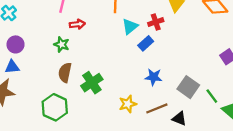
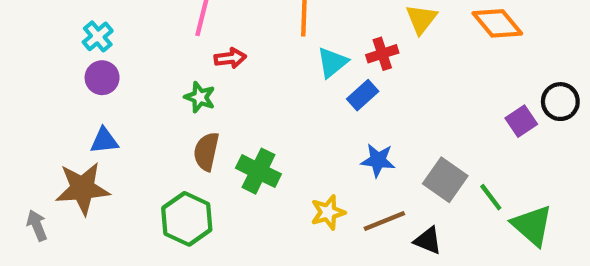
purple circle: (16, 44) -> (102, 78), moved
green cross: (92, 83) -> (258, 171), turned -30

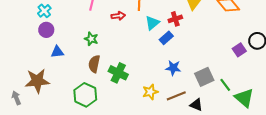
red arrow: (230, 58) -> (118, 16), moved
blue triangle: (104, 141) -> (57, 52), moved
gray square: (445, 180) -> (204, 77), turned 30

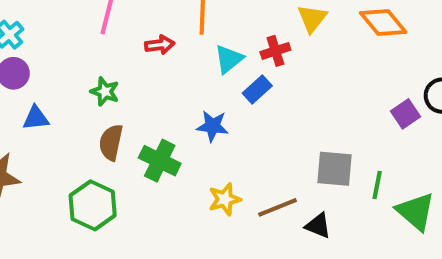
blue star: (173, 68) -> (213, 126), moved
gray square: (204, 77) -> (334, 169), turned 30
green line: (225, 85) -> (377, 185), turned 48

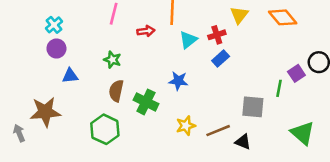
blue rectangle: (257, 90) -> (221, 58), moved
green line: (377, 185) -> (279, 88), moved

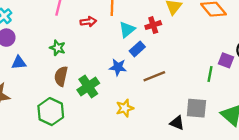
blue rectangle: (221, 58) -> (137, 49), moved
purple square: (296, 73) -> (226, 60), turned -35
green cross: (146, 102) -> (88, 87), turned 30
gray square: (253, 107) -> (196, 108), moved
brown line: (218, 131) -> (154, 76), moved

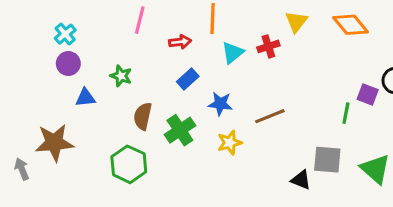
green star: (58, 48) -> (121, 76), moved
blue rectangle: (137, 49) -> (188, 79), moved
yellow star: (125, 108) -> (230, 143), moved

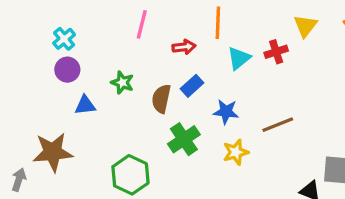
brown semicircle: (143, 116) -> (161, 99), moved
gray arrow: (22, 169) -> (19, 180), turned 40

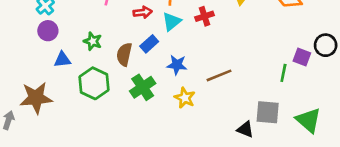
red cross: (276, 52) -> (204, 16), moved
cyan triangle: (239, 58) -> (172, 21), moved
yellow star: (236, 152) -> (185, 98), turned -30
green hexagon: (130, 175) -> (94, 83), moved

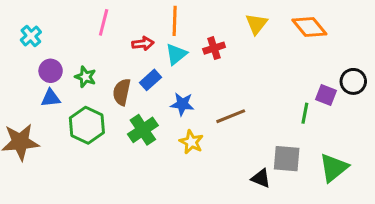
purple circle: (48, 31) -> (51, 71), moved
green triangle: (308, 120) -> (334, 168), turned 40

